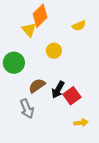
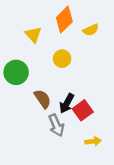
orange diamond: (40, 16) -> (64, 20), moved
brown semicircle: (37, 86) -> (43, 99), turned 90
gray arrow: (27, 109) -> (56, 125), moved

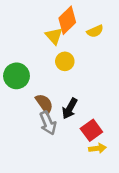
yellow triangle: (33, 34) -> (54, 36), moved
red square: (83, 110) -> (91, 130), moved
gray arrow: (56, 125) -> (48, 123), moved

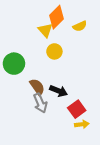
black arrow: (70, 108) -> (58, 91), turned -96

